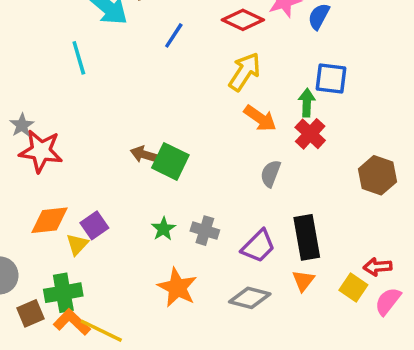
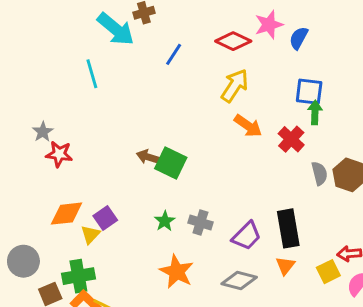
green arrow: (307, 103) -> (315, 112), moved
red star: (41, 151) -> (59, 154), size x0.7
gray semicircle: (270, 174) -> (319, 173), moved, turned 145
yellow square: (353, 287) -> (328, 272), turned 30

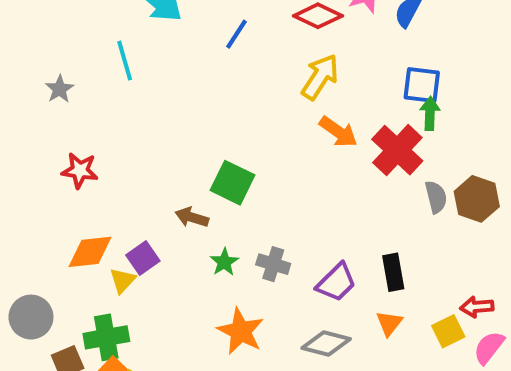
gray star: (43, 132) -> (59, 89), moved
red cross: (291, 139) -> (397, 150), size x1.4
brown arrow: (148, 157) -> (192, 217), moved
black rectangle: (288, 228) -> (393, 272), size x0.7

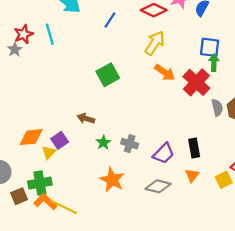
red star: (80, 170) -> (23, 34), moved, turned -30
green square: (232, 183) -> (108, 75), moved, turned 35

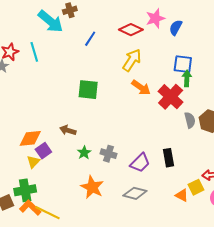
green square: (108, 75) -> (88, 90), turned 35
orange diamond: (31, 137) -> (30, 138), moved
orange triangle: (192, 175) -> (182, 195), moved, turned -40

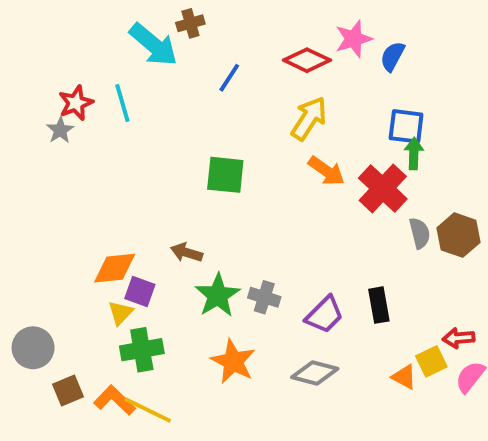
purple square: (43, 151) -> (140, 291), turned -35
green star: (84, 153) -> (218, 295), size x1.6
green cross: (25, 190) -> (142, 350), moved

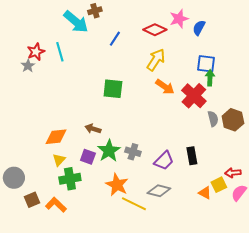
purple square: (140, 291) -> (88, 157), moved
yellow line: (148, 410) -> (134, 204), moved

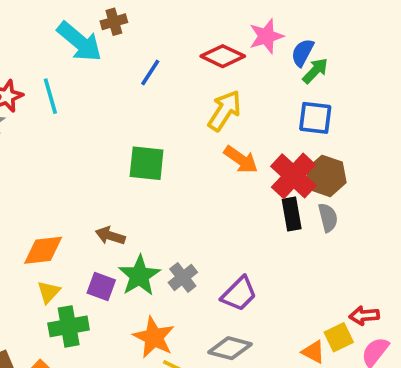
green arrow: (210, 78) -> (315, 71), moved, turned 42
brown hexagon: (233, 120) -> (326, 176), moved
gray cross: (133, 152) -> (183, 277), turned 35
black rectangle: (192, 156) -> (292, 214), moved

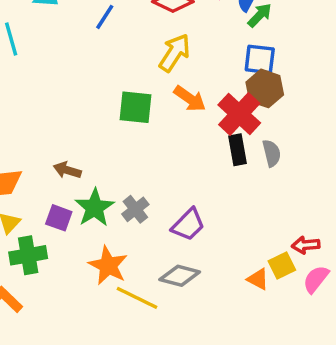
green square: (147, 163) -> (135, 107), moved
brown hexagon: (326, 176) -> (265, 88), moved

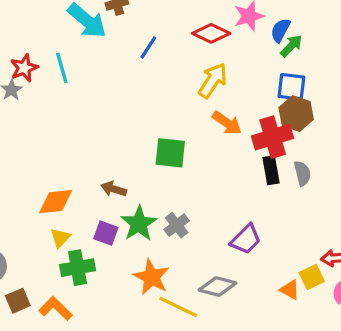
green square: (135, 107) -> (170, 153), moved
red cross: (239, 114) -> (273, 137), turned 30
purple trapezoid: (188, 225) -> (246, 239), moved

